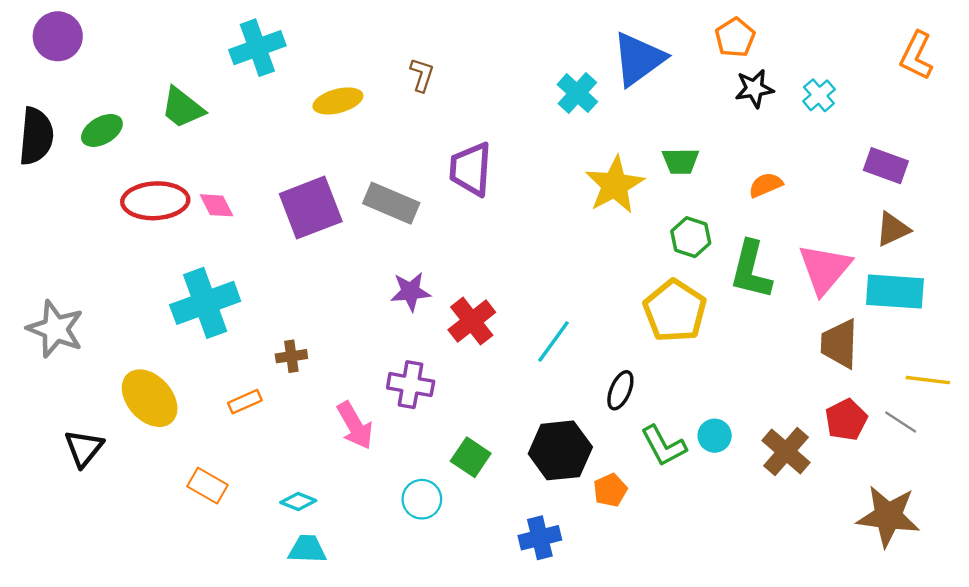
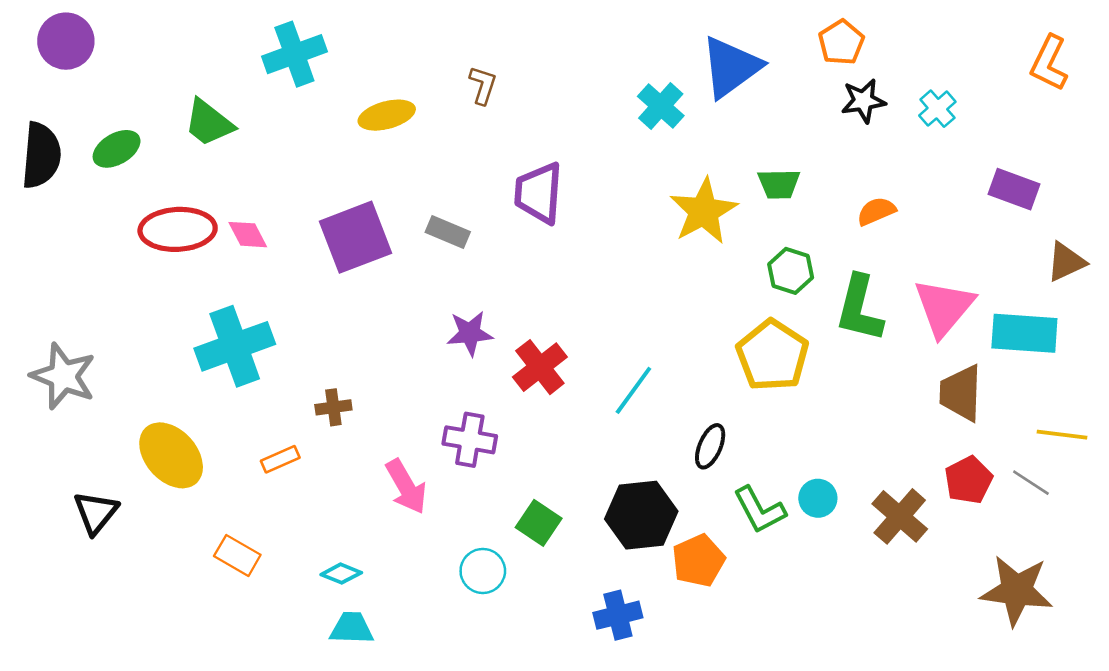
gray rectangle: (391, 203) -> (448, 232), size x0.7
brown triangle: (893, 229) -> (1066, 262), moved
orange pentagon: (610, 490) -> (698, 561), size x1.4

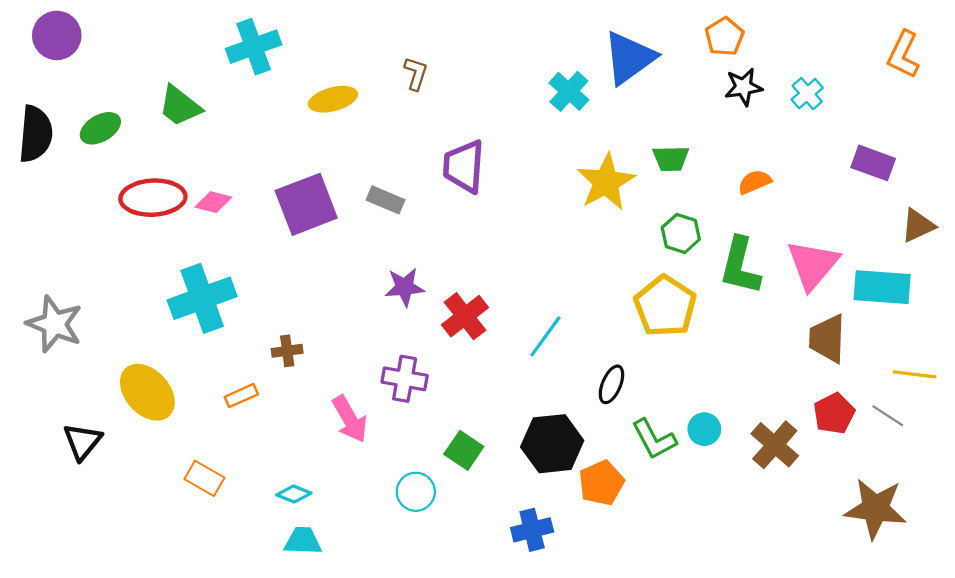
pink diamond: (248, 235) -> (213, 202), turned -48

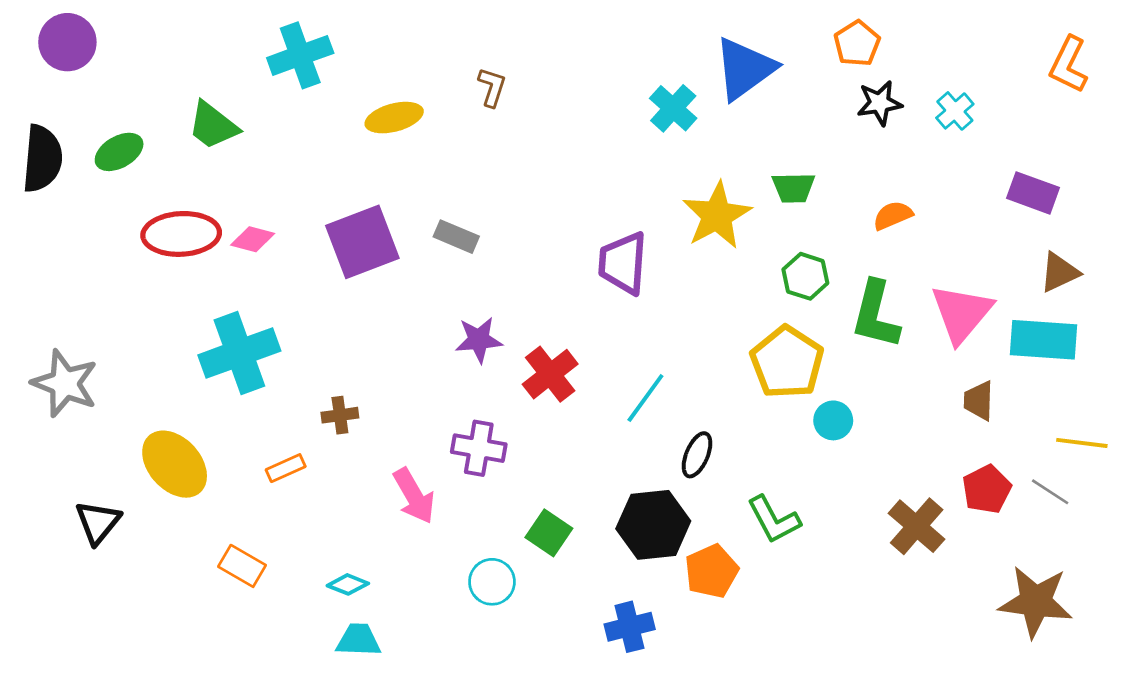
purple trapezoid: (464, 166) -> (623, 263), moved
brown triangle: (918, 226) -> (1059, 272), moved
brown trapezoid: (827, 339) -> (979, 401), size x0.7
black ellipse: (611, 384) -> (697, 455), moved
cyan circle: (704, 429) -> (833, 420), moved

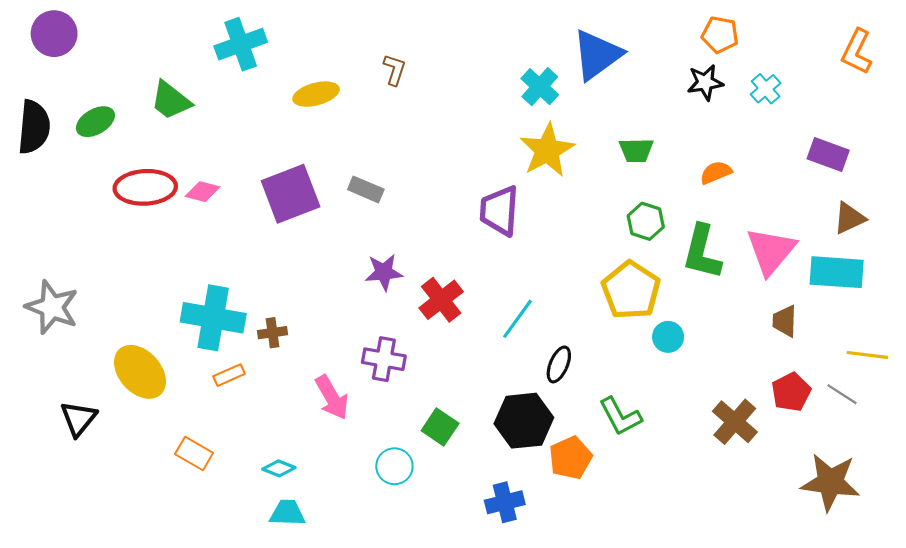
orange pentagon: (857, 43) -> (720, 35), moved, turned -30
yellow star: (717, 215) -> (547, 150), moved
cyan cross: (239, 353) -> (213, 318), moved, turned 30

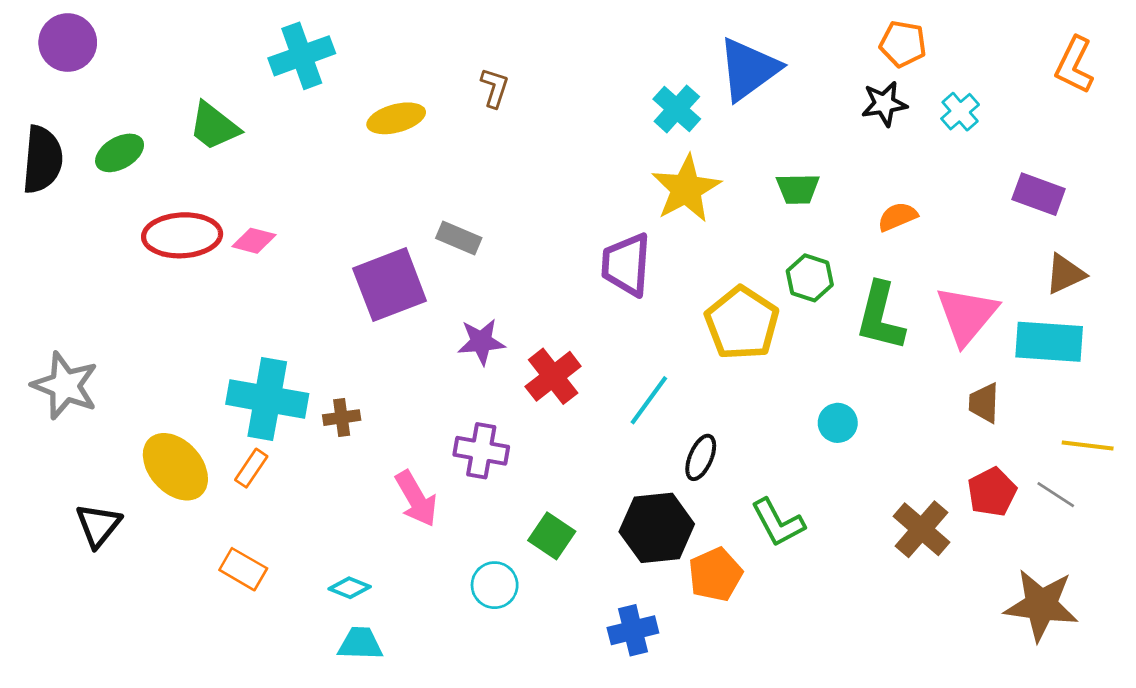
purple square: (291, 194) -> (390, 285), moved
yellow pentagon: (631, 290) -> (742, 323), moved
orange rectangle: (229, 375) -> (251, 468), moved, turned -32

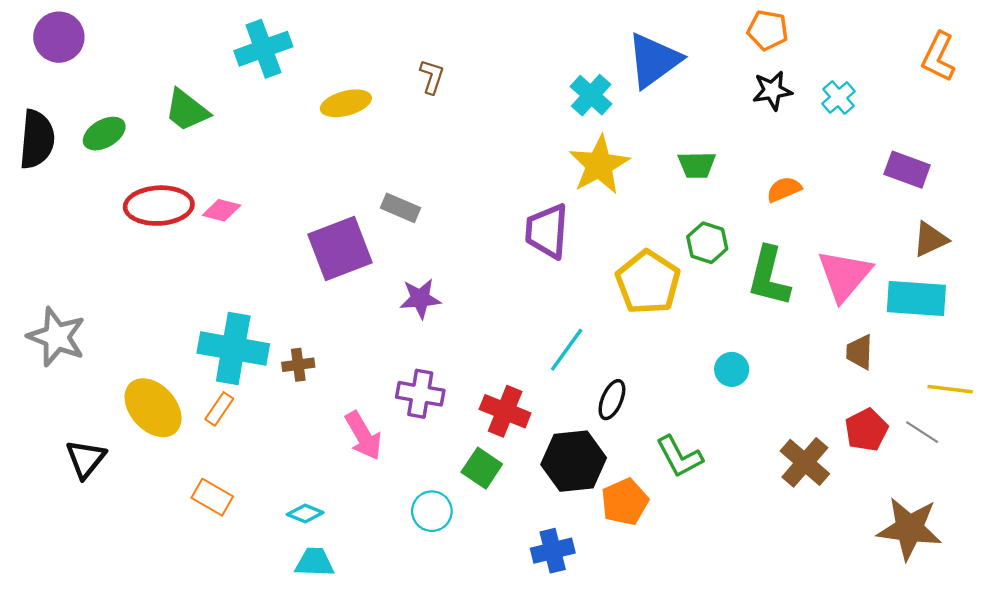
orange pentagon: (903, 44) -> (768, 30), moved
red cross: (553, 376) -> (505, 411), moved, turned -30

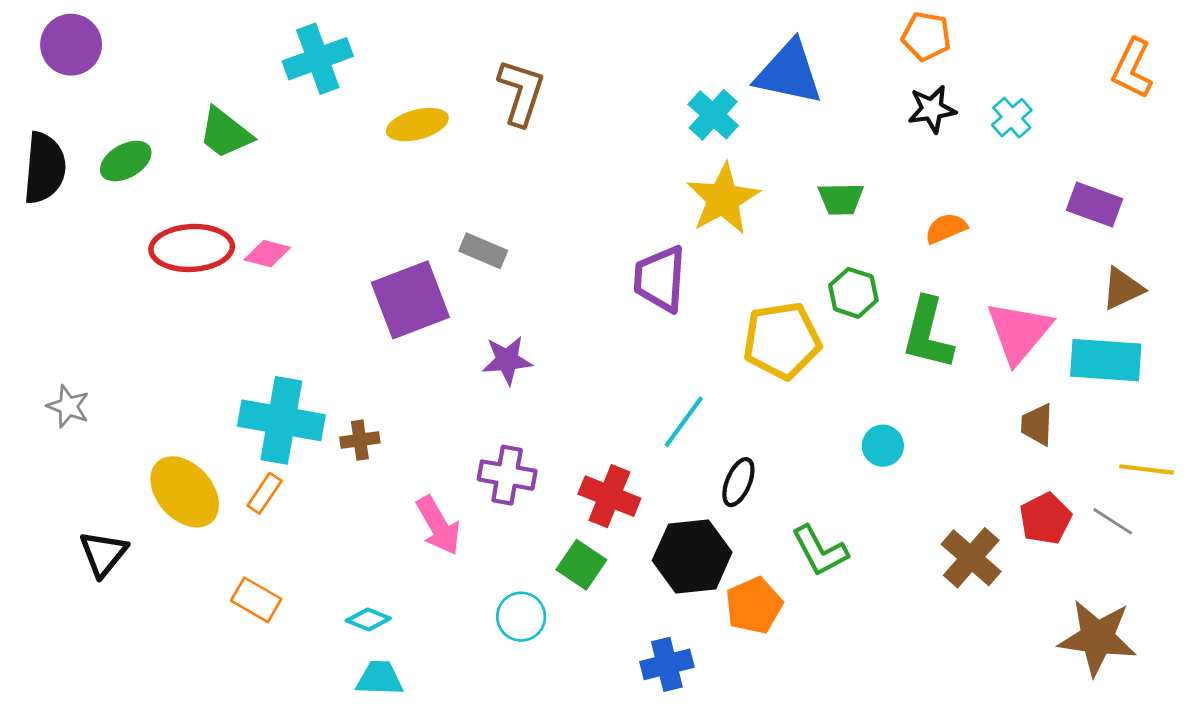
blue triangle: (654, 60) -> (789, 73), turned 48
brown L-shape: (432, 77) -> (521, 92), size x1.6
yellow pentagon: (648, 282) -> (782, 340), turned 30
gray star: (57, 337) -> (68, 406), size x0.6

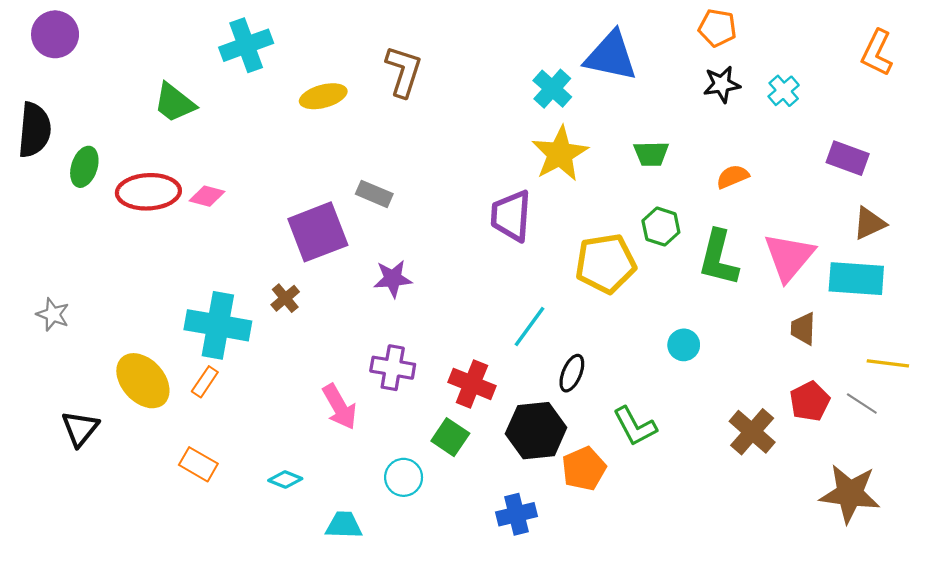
green ellipse: (126, 161) -> (84, 167), moved, turned -42
brown cross: (360, 440) -> (285, 298), moved, turned -32
cyan trapezoid: (380, 678) -> (344, 525), moved

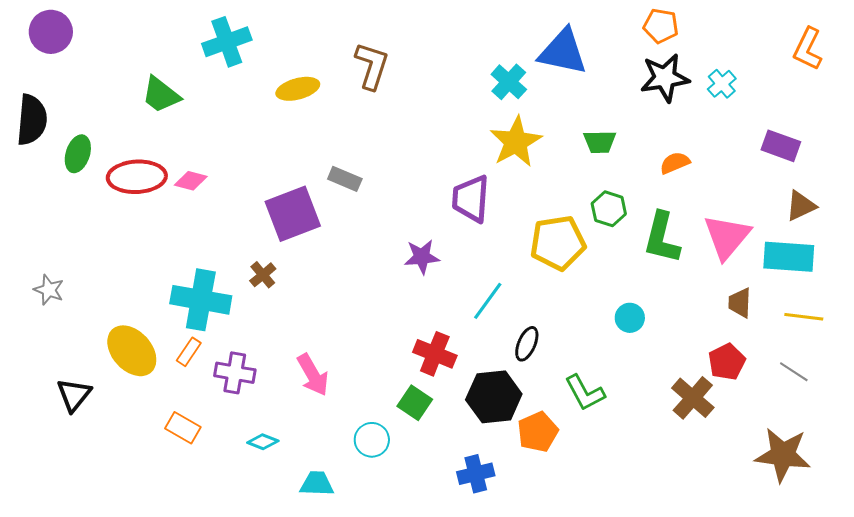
black star: (722, 84) -> (665, 78), size x1.4
purple star: (393, 279) -> (422, 257), moved
yellow line: (888, 363) -> (804, 317), moved
purple cross: (393, 368) -> (235, 373), moved
red pentagon: (810, 401) -> (727, 362), moved

